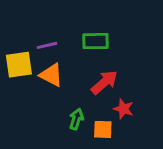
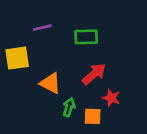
purple line: (47, 45) -> (42, 28), moved
orange triangle: (51, 75) -> (50, 83), moved

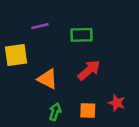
red star: (111, 98) -> (117, 103), moved
green arrow: (69, 107) -> (55, 112), moved

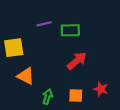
purple line: (40, 26) -> (44, 24), moved
orange triangle: (47, 79) -> (26, 76), moved

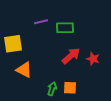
red star: (101, 89) -> (93, 59), moved
green arrow: (47, 97) -> (52, 89), moved

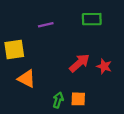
green rectangle: (65, 28) -> (92, 19), moved

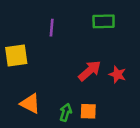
purple line: (46, 25) -> (52, 28), turned -72
orange triangle: (27, 79) -> (30, 104), moved

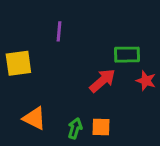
green rectangle: (104, 21) -> (127, 55), moved
red star: (117, 74) -> (146, 81), moved

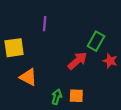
green rectangle: (127, 55) -> (96, 41), turned -60
orange triangle: (34, 118) -> (28, 77), moved

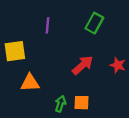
green rectangle: (96, 41) -> (94, 23), moved
orange triangle: (28, 77) -> (30, 83), turned -30

